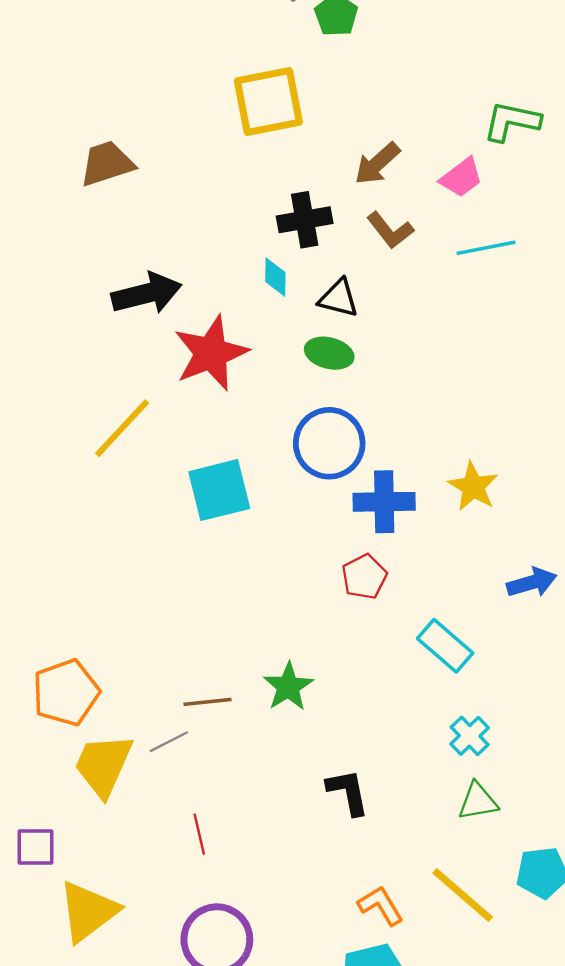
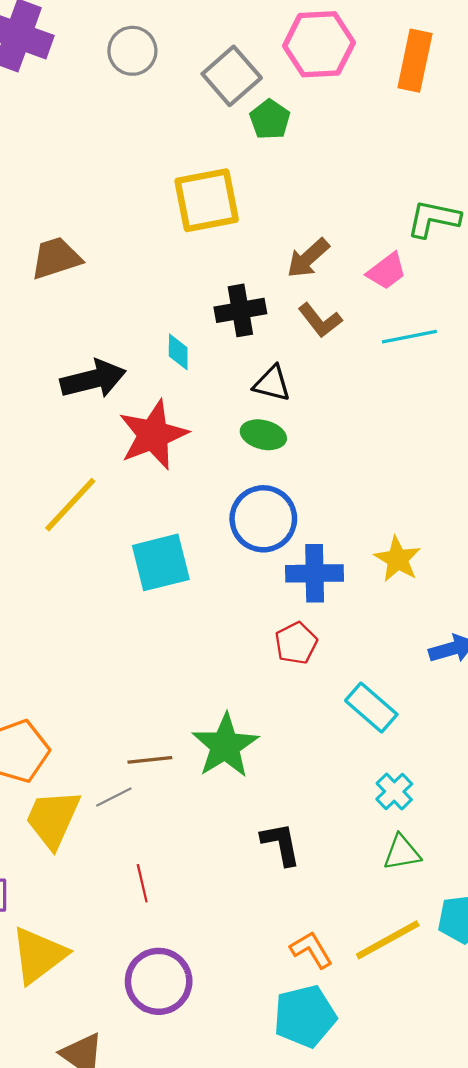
cyan diamond: (275, 277) -> (178, 352), moved
green star: (288, 687) -> (225, 746), size x1.4
yellow line: (463, 895) -> (388, 940), turned -70

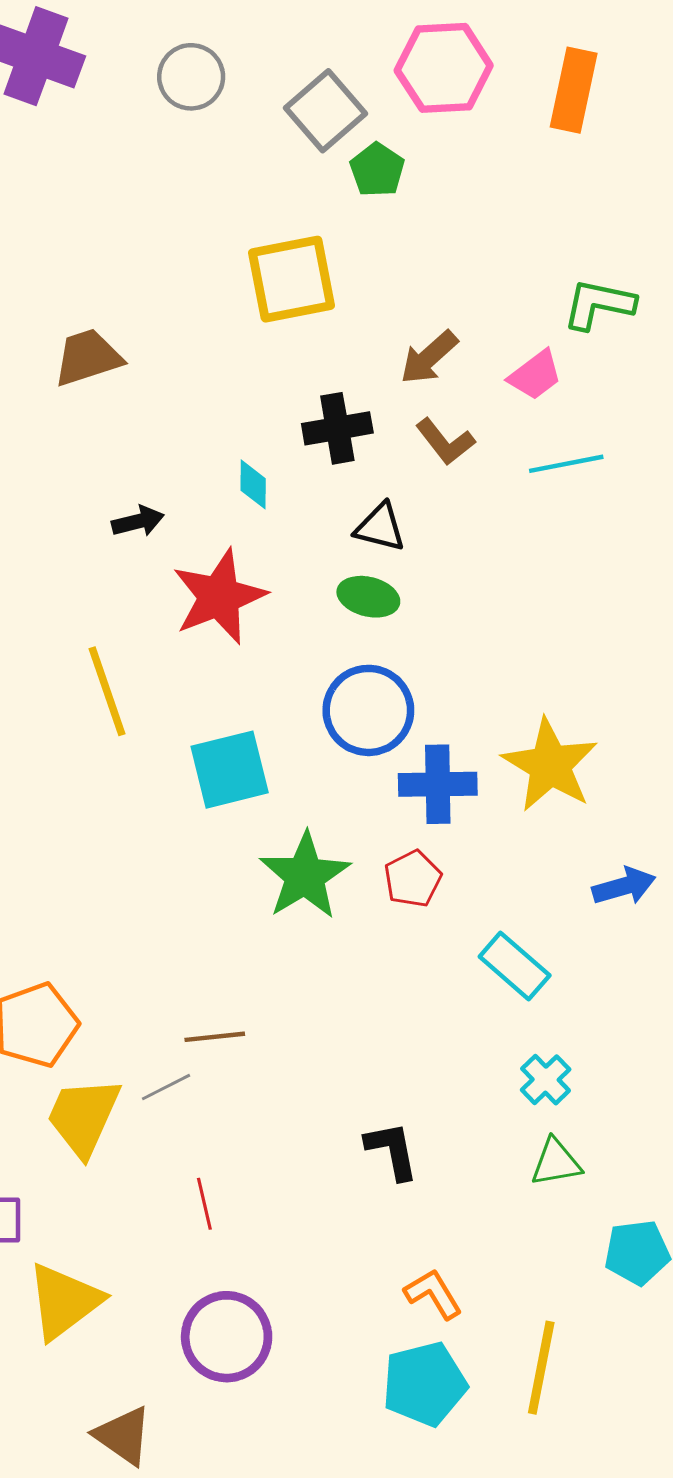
black arrow: (93, 379) -> (138, 521), size x0.6
yellow line: (70, 505) -> (107, 691), turned -62
yellow star: (397, 559) -> (550, 765), size x1.5
green star: (225, 746) -> (305, 876), moved
yellow line: (388, 940) -> (541, 1368), moved, turned -50

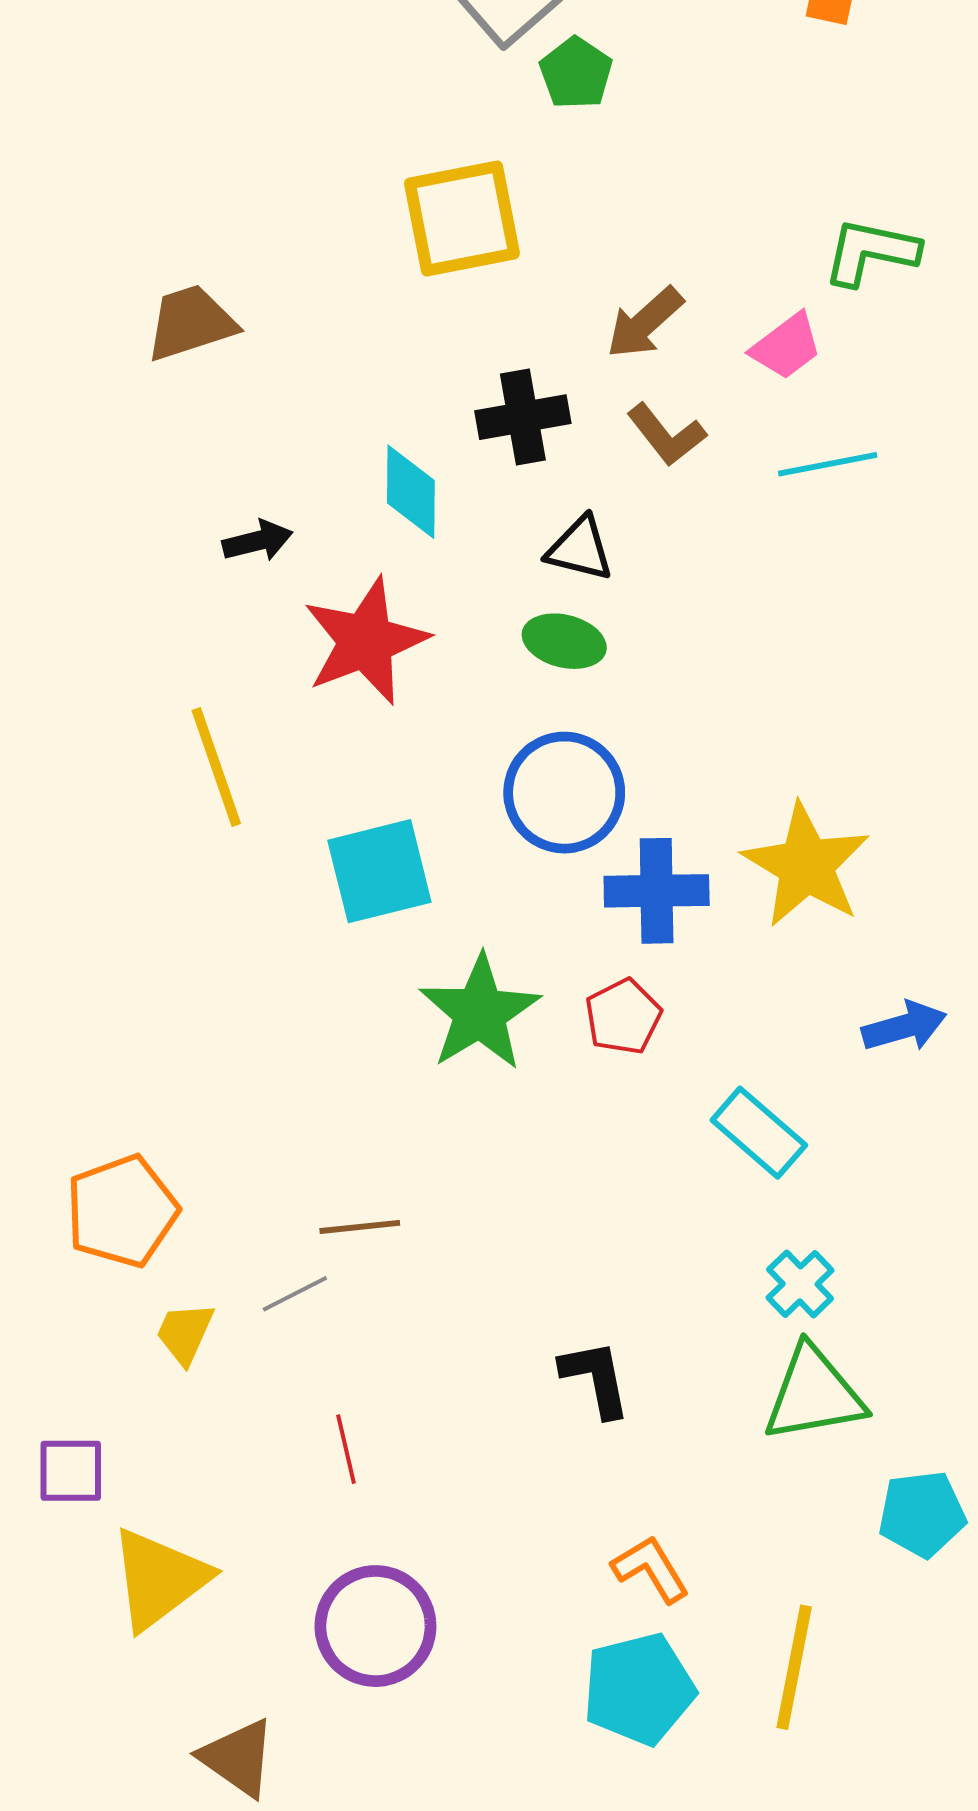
cyan diamond: (253, 484) -> (411, 492), size x1.4
yellow trapezoid: (83, 1117) -> (185, 1333), size x0.6
green triangle: (556, 1162) -> (814, 1394), size x1.5

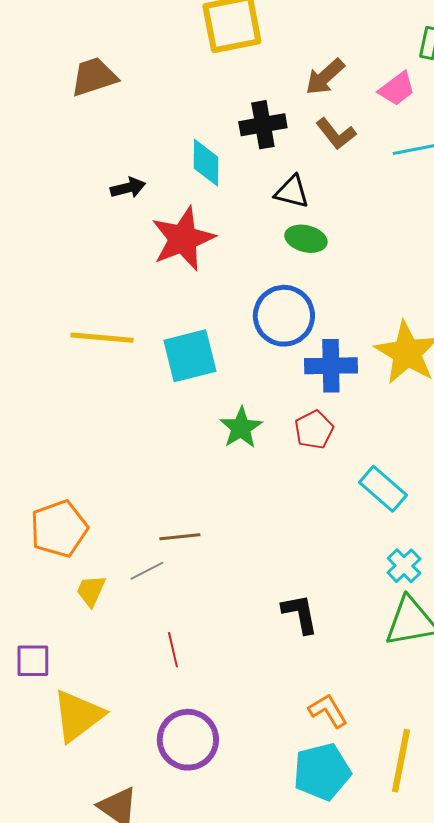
green ellipse: (564, 641) -> (306, 239), moved
yellow line: (216, 767) -> (102, 338), moved, turned -66
green star: (480, 1013) -> (241, 428), size x0.7

